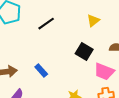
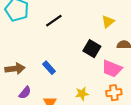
yellow triangle: (93, 21) -> (108, 22), moved

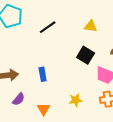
yellow triangle: (108, 22) -> (91, 26), moved, turned 48
blue rectangle: (49, 68) -> (43, 74), turned 32

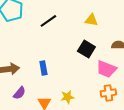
yellow star: (76, 100) -> (67, 97), moved

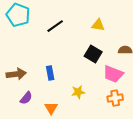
yellow star: (67, 97) -> (78, 92), moved

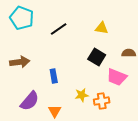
brown arrow: (16, 74) -> (20, 62), moved
purple semicircle: (26, 98) -> (30, 101), size x1.5
orange cross: (115, 98) -> (102, 101), moved

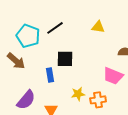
cyan pentagon: (22, 18) -> (28, 36), moved
black square: (97, 57) -> (65, 59), moved, turned -30
brown arrow: (20, 62) -> (16, 61), turned 48

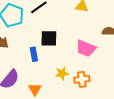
pink trapezoid: (113, 76) -> (86, 48), moved

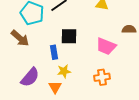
yellow star: (62, 73) -> (64, 71), moved

